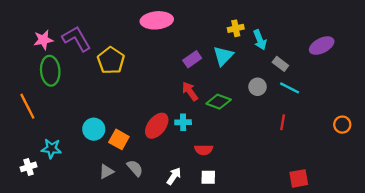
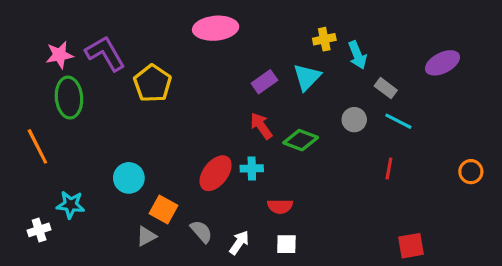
orange square: (119, 139) -> (164, 209), moved
gray semicircle: (135, 168) -> (201, 232), moved

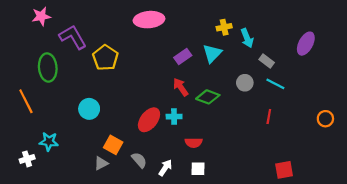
pink star: (60, 55) -> (41, 16), moved
purple ellipse: (442, 63) -> (306, 44), turned -35
cyan circle: (129, 178) -> (89, 109), moved

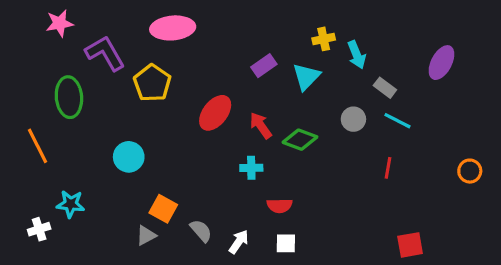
pink ellipse: (149, 20) -> (173, 28), moved
purple rectangle: (183, 57) -> (264, 66), moved
red ellipse: (149, 120) -> (215, 113), moved

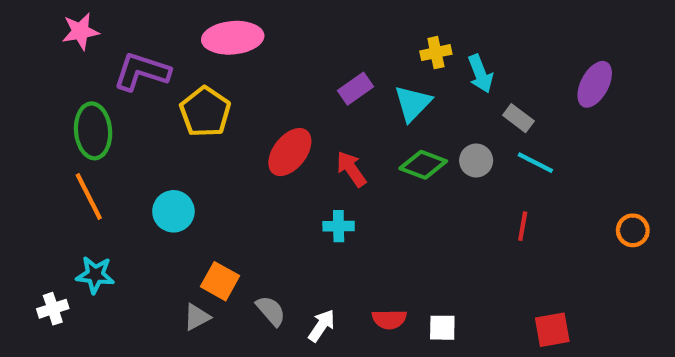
purple L-shape: (105, 53) -> (142, 72), turned -42
green diamond: (300, 140) -> (423, 165), moved
orange line: (38, 146) -> (89, 196), moved
red semicircle: (280, 206) -> (389, 319), moved
white square: (286, 243) -> (442, 328), moved

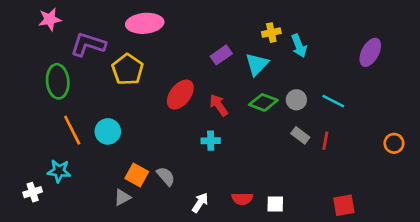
gray rectangle: (518, 118) -> (300, 135), moved
orange line: (89, 196) -> (72, 130), moved
gray semicircle: (271, 311) -> (166, 176), moved

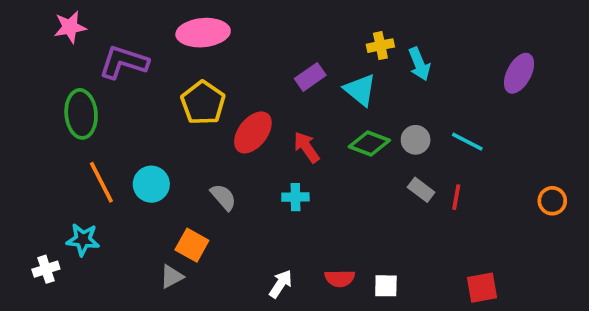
cyan triangle: (257, 64) -> (360, 90), turned -35
yellow pentagon: (128, 69) -> (203, 103), moved
gray semicircle: (166, 176) -> (223, 197), moved

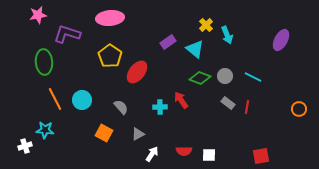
yellow cross: (380, 46) -> (206, 25), turned -32
red arrow: (307, 147) -> (181, 100), moved
gray triangle: (172, 277) -> (138, 134), moved

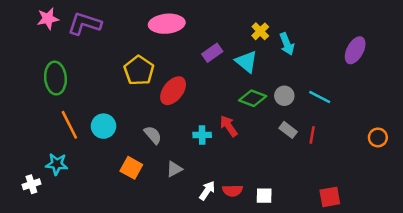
pink ellipse: (110, 18) -> (167, 24), moved
purple L-shape: (67, 34) -> (85, 24), moved
white arrow: (152, 154) -> (207, 191), moved

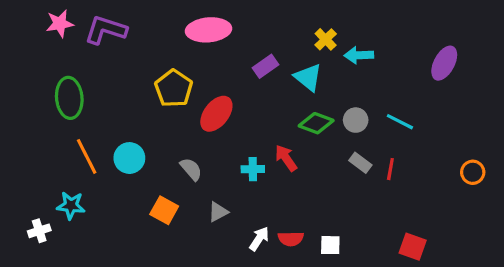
cyan arrow: (287, 44) -> (359, 55), turned 110
red square: (330, 197) -> (413, 247), turned 30

